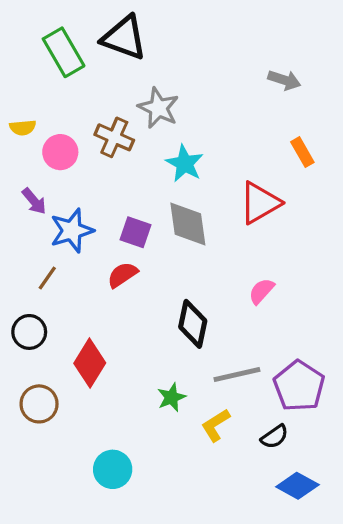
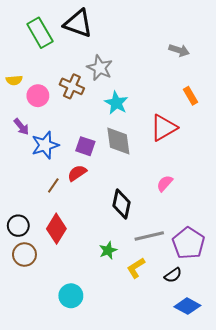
brown line: (47, 278) -> (53, 185), moved
black circle: (29, 332) -> (18, 226), moved

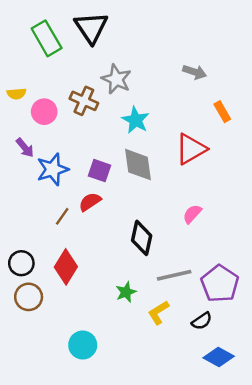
black triangle: (78, 23) -> (91, 27), turned 36
gray arrow: (179, 50) -> (195, 72), moved

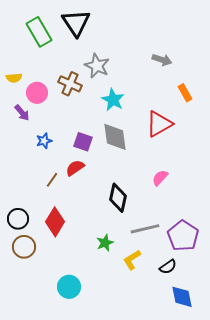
purple arrow: (25, 148) -> (22, 113), moved
blue star: (53, 169) -> (44, 141), size x0.6
blue diamond: (219, 357) -> (182, 297), turned 50

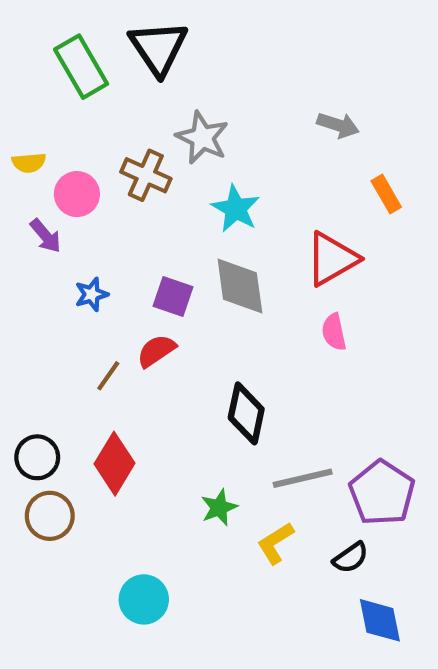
pink semicircle: (160, 178) -> (334, 332), moved, turned -54

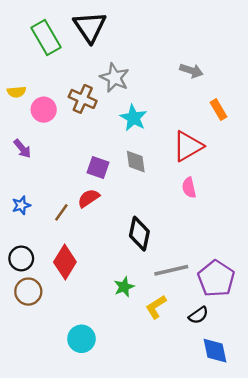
purple arrow: (46, 236) -> (22, 149), moved
gray diamond: (240, 286) -> (136, 162), size x0.7
blue star: (92, 294) -> (21, 205), moved

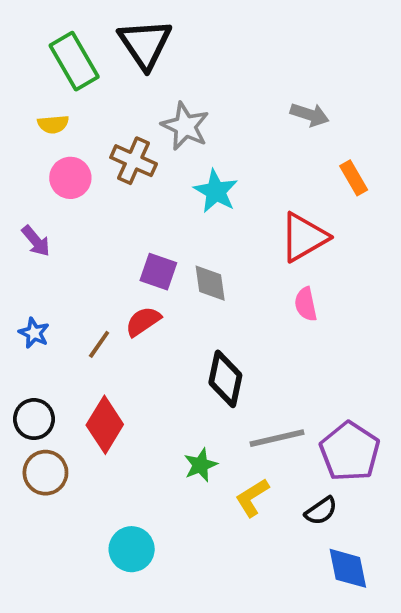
yellow semicircle: (16, 92) -> (53, 124), moved
gray diamond: (136, 162) -> (210, 283), moved
blue star: (21, 205) -> (34, 333), turned -30

